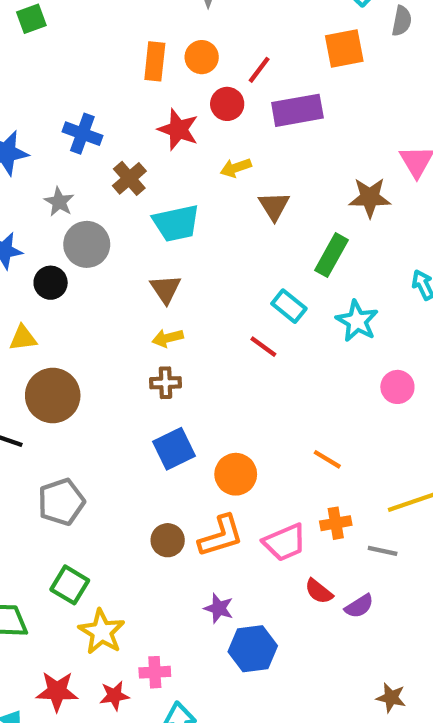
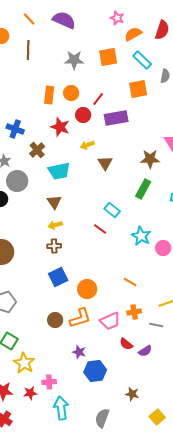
green rectangle: (331, 255) -> (143, 189), moved
cyan star: (357, 321) -> (141, 236), moved
brown star: (391, 698) -> (132, 394), moved

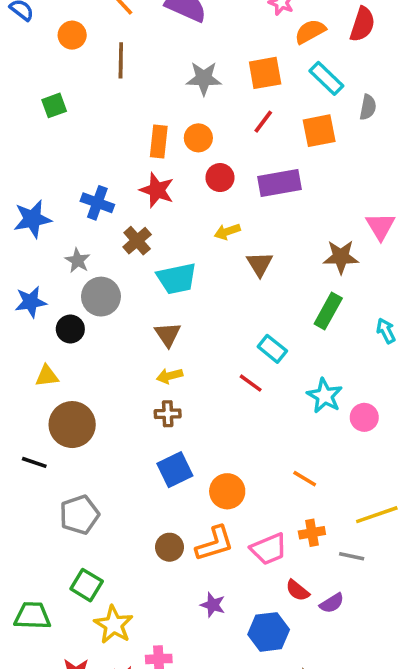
red line: (98, 99) -> (263, 122), moved
red star: (60, 127) -> (157, 190), moved
blue hexagon: (95, 371) -> (269, 632), moved

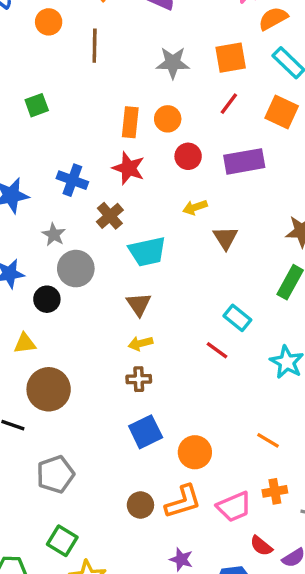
green square: (54, 105) -> (37, 105), moved
orange square: (319, 131) -> (282, 112), turned 36

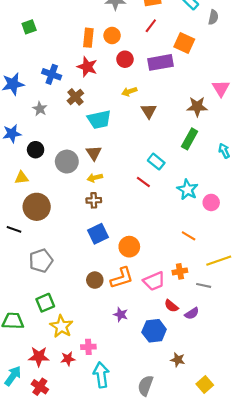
orange square: (282, 112) -> (184, 43), moved
gray circle: (76, 269) -> (67, 162), moved
orange line: (268, 440) -> (189, 236), moved
green square: (62, 541) -> (45, 303), turned 36

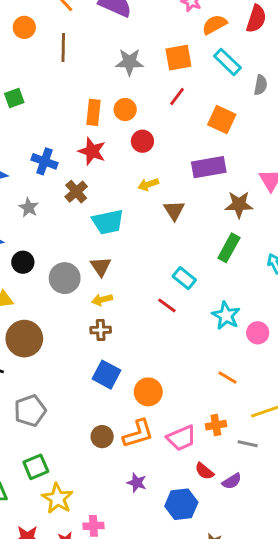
purple rectangle: (161, 62) -> (209, 167), moved
blue square: (98, 234) -> (106, 375), turned -36

